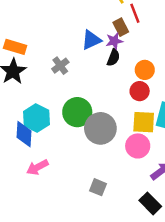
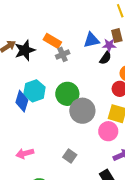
orange rectangle: (15, 47) -> (52, 41), moved
pink arrow: (37, 167) -> (25, 153), moved

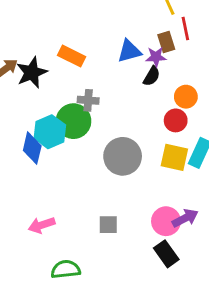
gray cross: (63, 54) -> (88, 100), moved, turned 32
green circle: (67, 94) -> (73, 121), moved
pink circle: (108, 131) -> (166, 221), moved
gray square: (70, 156) -> (108, 225), turned -32

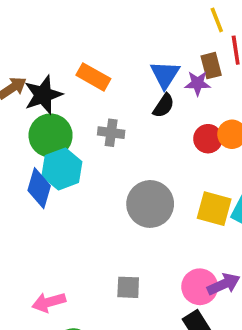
blue triangle: (129, 51) -> (165, 75), turned -45
black semicircle: (152, 76) -> (164, 106), moved
red circle: (176, 120) -> (208, 139), moved
green circle: (73, 121) -> (51, 135), moved
pink arrow: (42, 225) -> (49, 302), moved

